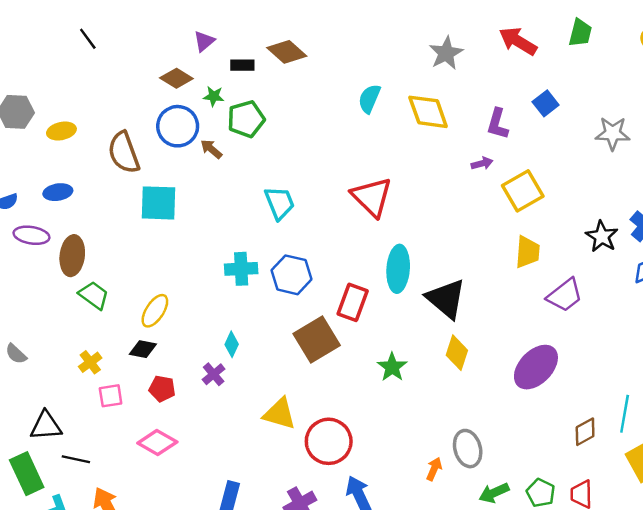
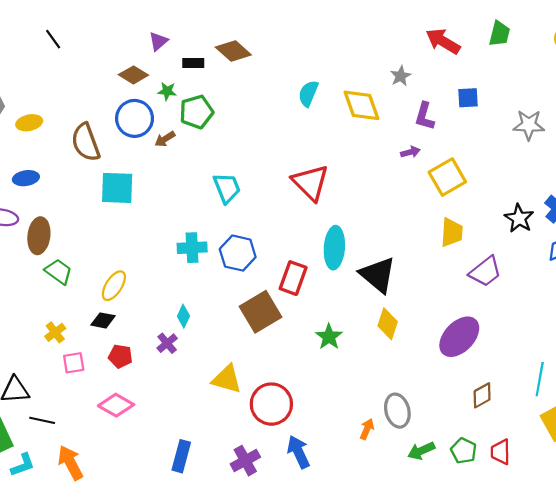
gray star: (446, 53) -> (401, 76), moved, size x0.7
blue square: (546, 103) -> (468, 98), turned 35
brown arrow: (211, 149) -> (165, 139), turned -72
brown diamond: (585, 432) -> (482, 395), moved

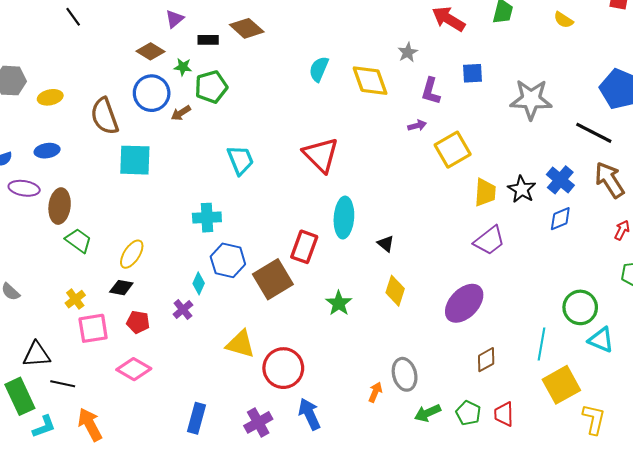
gray star: (529, 125) -> (531, 99), size x1.4
yellow trapezoid: (452, 232) -> (485, 192), moved
blue hexagon: (238, 253) -> (228, 260), moved
black triangle: (378, 275) -> (386, 244), size x0.5
pink square: (74, 363) -> (93, 328), size x1.4

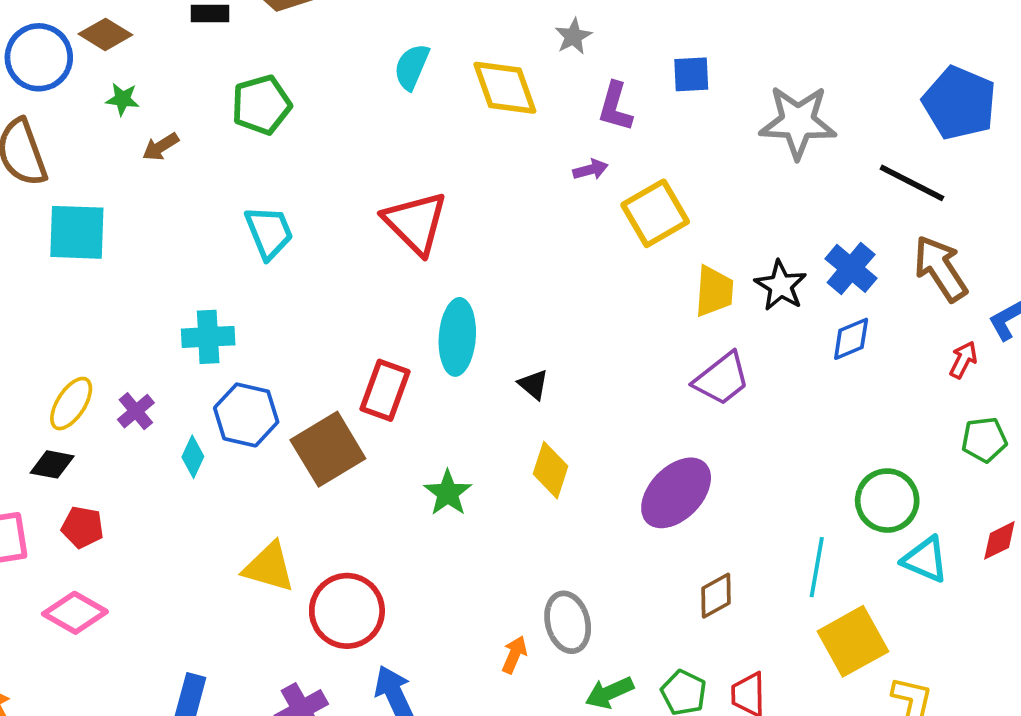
green star: (183, 67) -> (123, 99), moved
green pentagon: (211, 87) -> (261, 105), moved
blue circle: (152, 93) -> (39, 57), moved
purple cross: (183, 310) -> (136, 411), moved

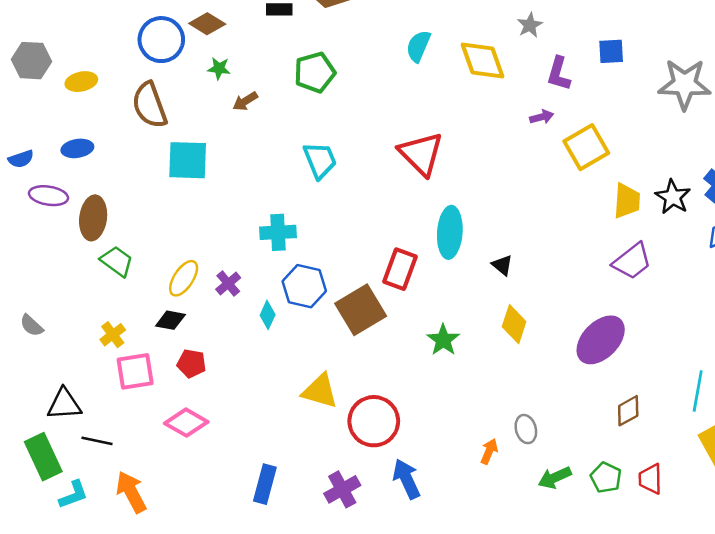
gray ellipse: (568, 622) -> (526, 429), size x0.7

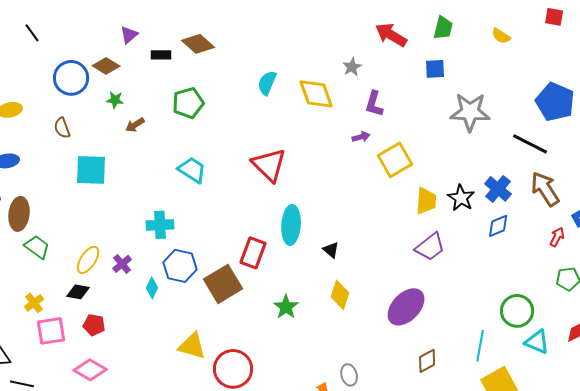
blue square: (611, 51) -> (435, 69), moved
brown semicircle: (149, 105) -> (62, 128), size x0.6
cyan trapezoid: (320, 160) -> (192, 170), turned -36

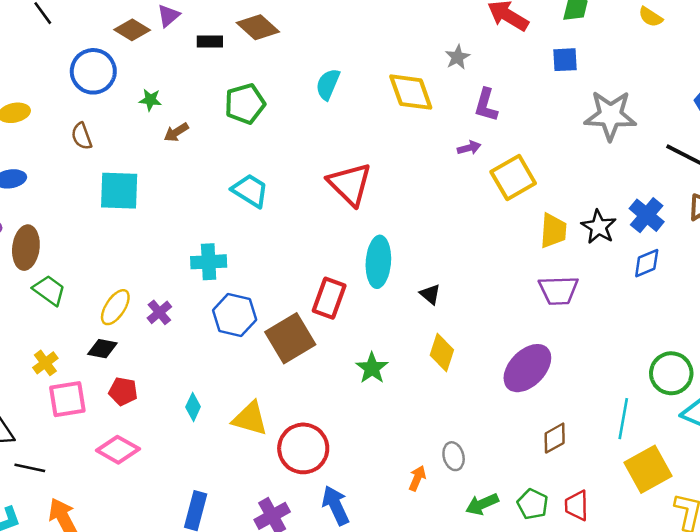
brown diamond: (106, 66) -> (132, 30), moved
cyan semicircle: (267, 83) -> (328, 84), moved
purple trapezoid: (430, 247) -> (559, 290), turned 36
cyan diamond: (152, 288) -> (193, 407), moved

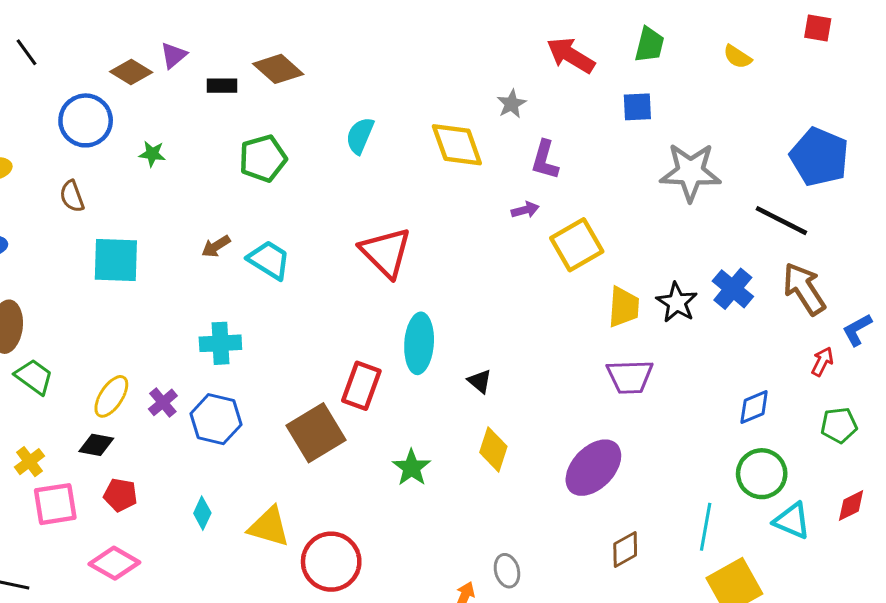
brown arrow: (176, 132) -> (216, 246), moved
blue diamond: (647, 263) -> (754, 407), moved
blue hexagon: (235, 315) -> (216, 419), moved

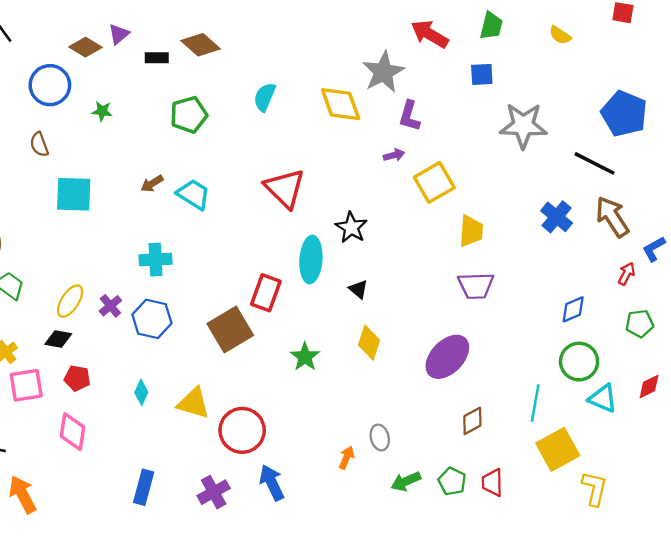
gray star: (512, 104) -> (383, 72), size x1.8
black star: (677, 302) -> (351, 227), moved
pink diamond: (114, 563) -> (72, 432), turned 69

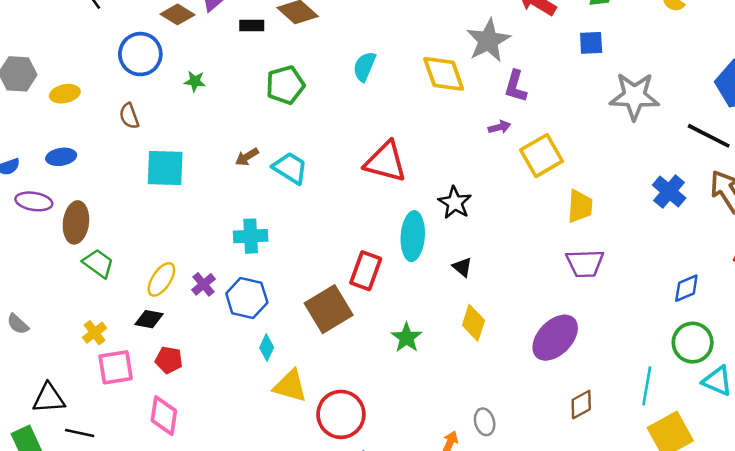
red triangle: (285, 188) -> (386, 162), turned -30
cyan diamond: (141, 392) -> (267, 348), moved

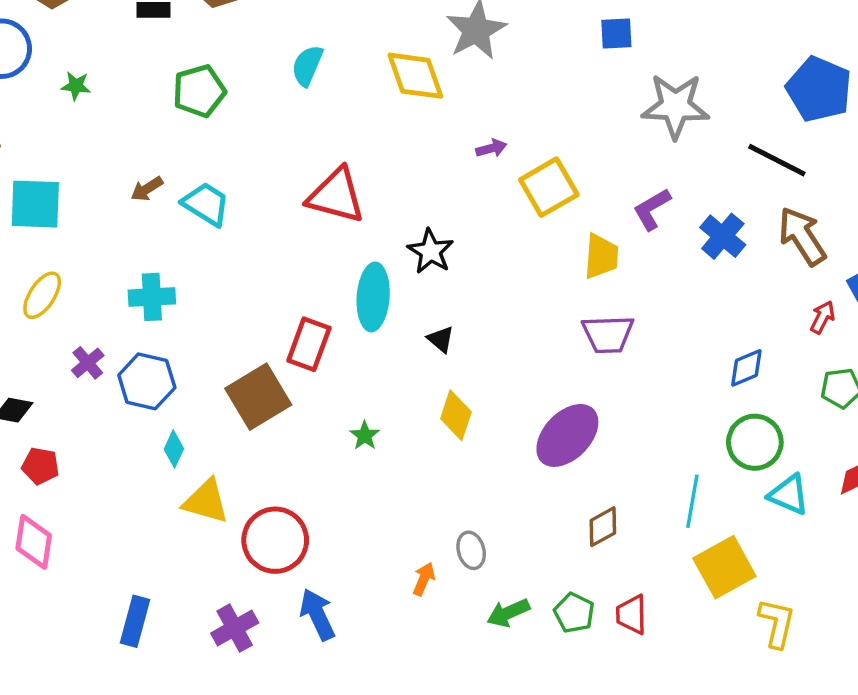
purple L-shape: (516, 86) -> (652, 209), moved, turned 44
yellow ellipse: (161, 279) -> (42, 295), moved
green star: (407, 338) -> (365, 435), size x0.7

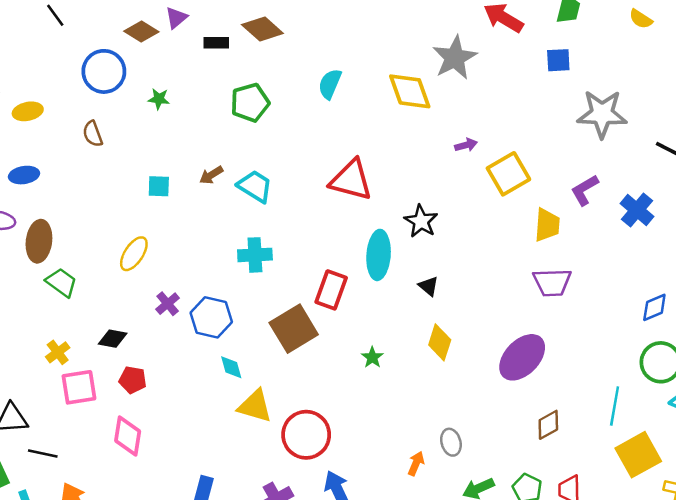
cyan square: (35, 204) -> (159, 186), moved, size x0.6
cyan cross: (152, 297) -> (255, 255), moved
cyan diamond: (174, 449) -> (231, 367), turned -40

